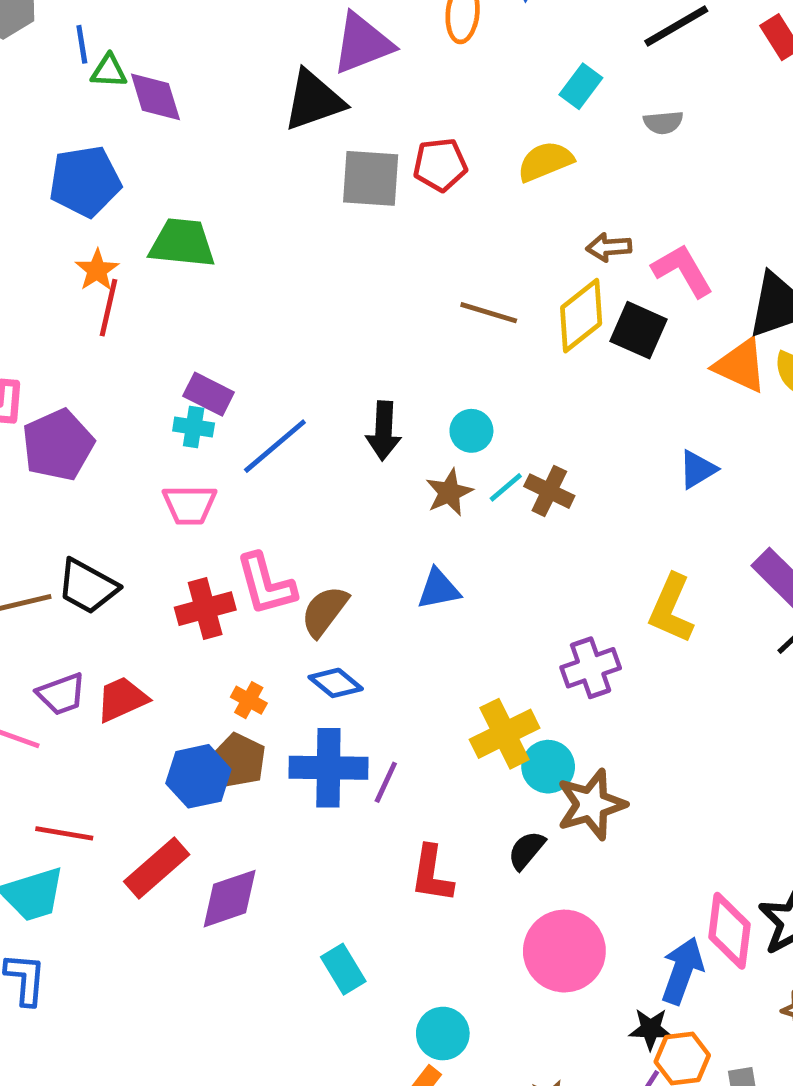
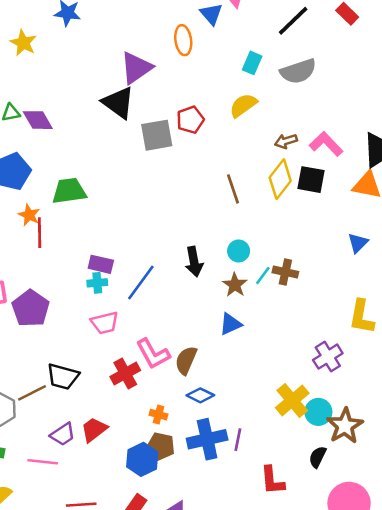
black triangle: (314, 100) -> (118, 103), turned -51
gray semicircle: (663, 122) -> (298, 71), size x1.8
brown line: (489, 313) -> (233, 189), turned 68
blue triangle: (439, 589) -> (231, 324), moved

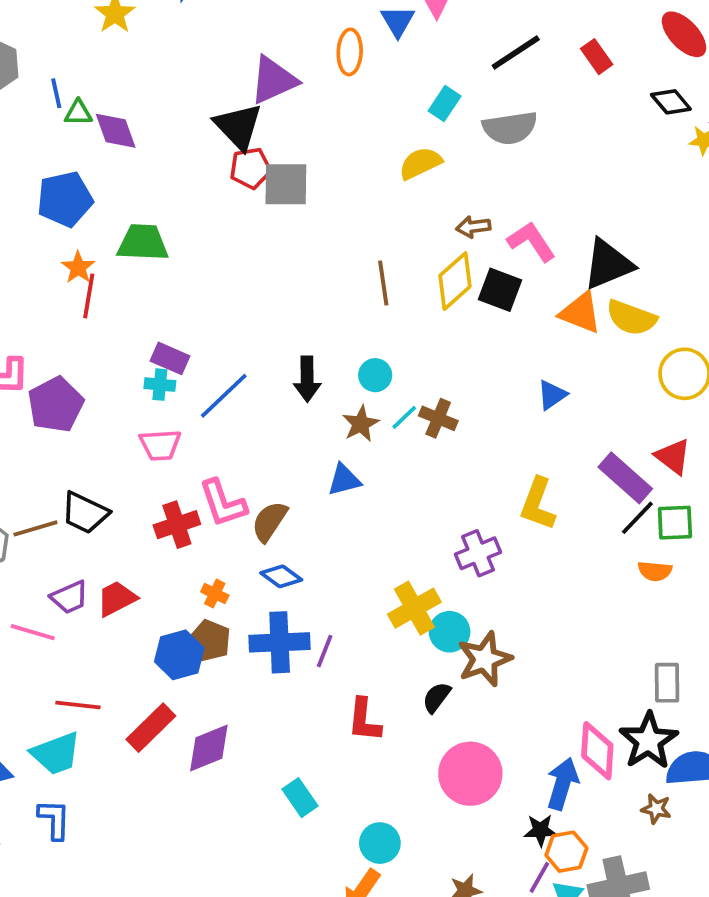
red pentagon: (190, 120) -> (250, 168), moved

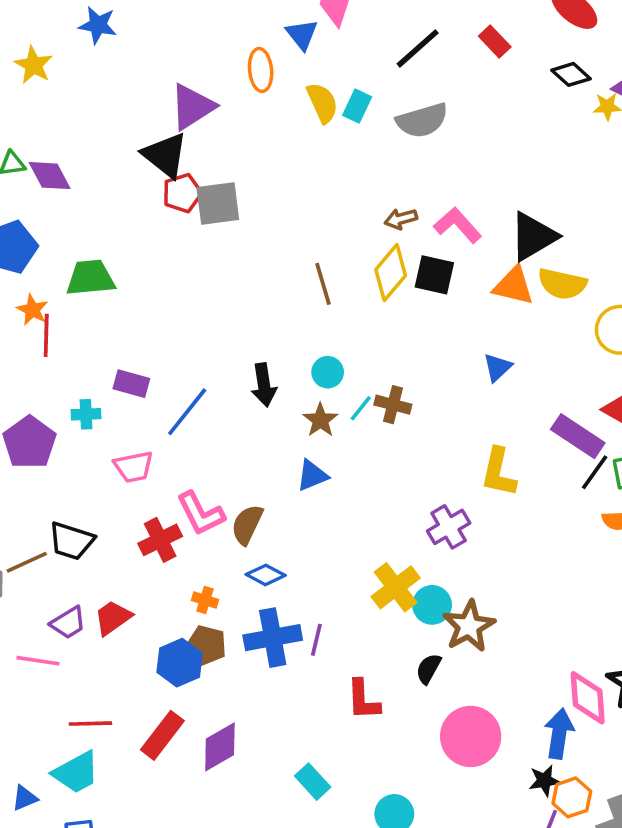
yellow semicircle: (420, 163) -> (322, 103), moved, turned 99
cyan cross: (160, 385) -> (86, 414), moved

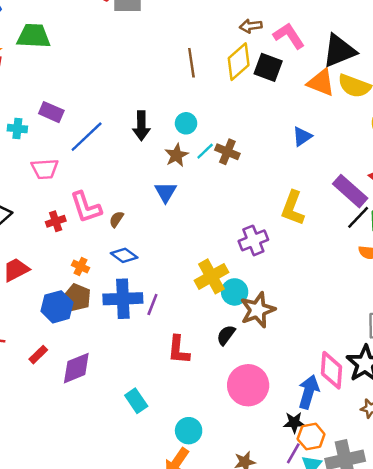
blue triangle: (312, 475) -> (166, 192), turned -45
brown semicircle: (247, 525) -> (116, 219), size x0.6
red cross: (160, 540) -> (56, 221), size x0.7
red rectangle: (162, 735) -> (38, 355), size x0.6

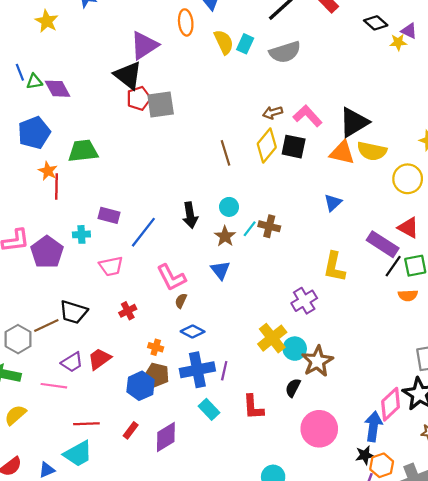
pink L-shape: (86, 207) -> (171, 278), moved
pink diamond: (332, 370) -> (391, 404), turned 52
cyan rectangle: (136, 401) -> (209, 409), moved

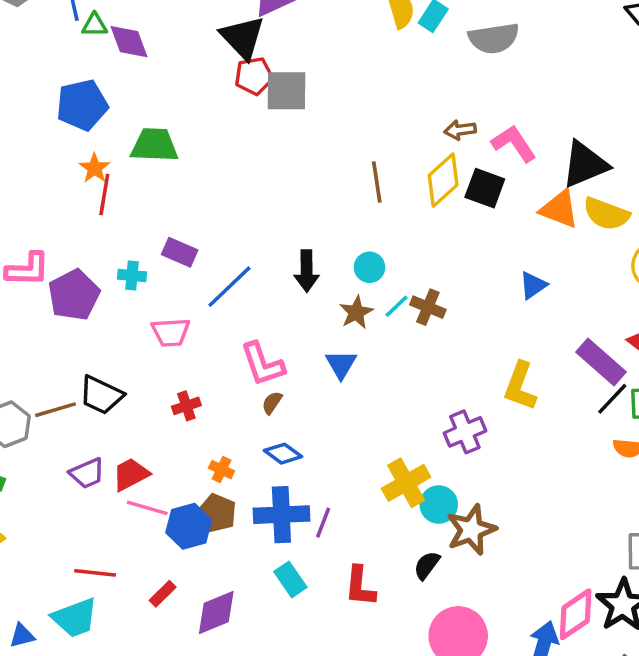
pink line: (54, 386) -> (147, 508), moved

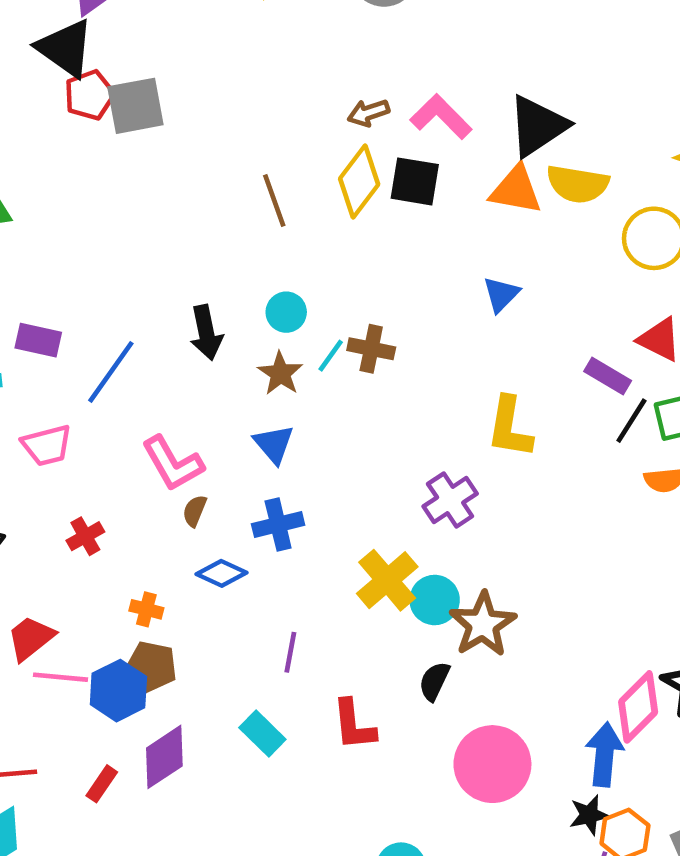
purple rectangle: (601, 362) -> (608, 376), size x0.7
blue cross: (281, 515) -> (278, 524), moved, size x0.7
purple diamond: (216, 612) -> (164, 757), moved

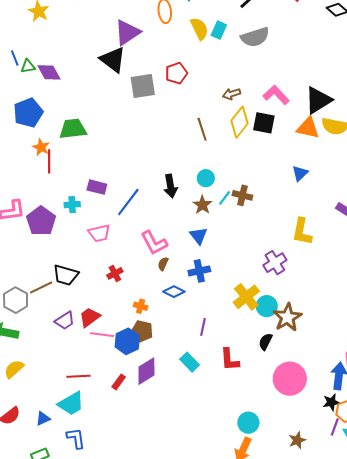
red pentagon: (90, 95) -> (176, 73), moved
brown arrow: (368, 113) -> (232, 94), moved

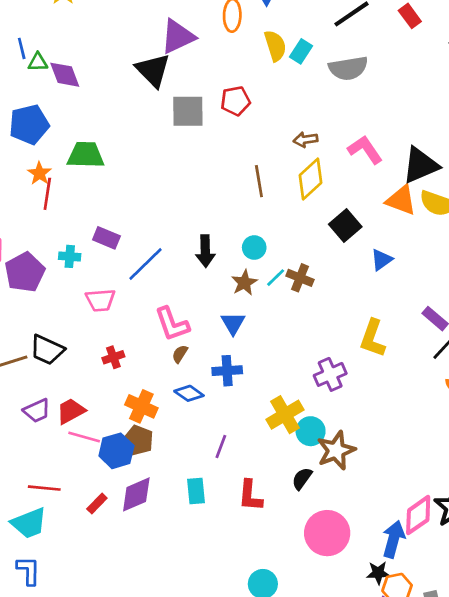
black square: (264, 123) -> (345, 225), moved, turned 30
orange cross: (141, 306) -> (141, 406), size x1.6
cyan rectangle: (190, 362) -> (196, 491), turned 30

